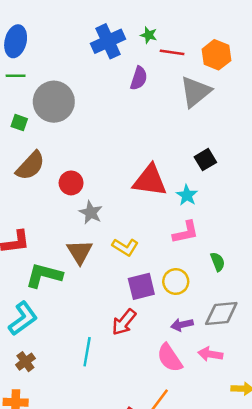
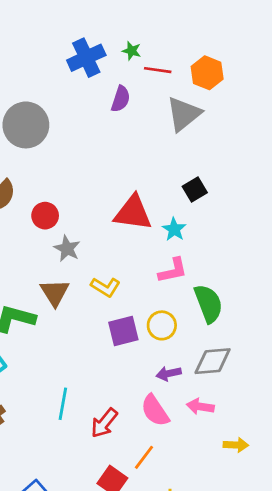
green semicircle: (218, 262) -> (208, 303), size x1.8
red arrow: (124, 322) -> (104, 423), moved

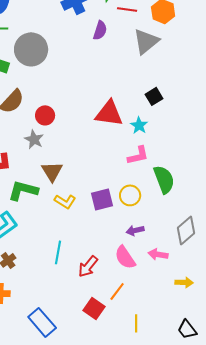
gray star: (67, 249) -> (34, 139), moved
yellow L-shape: (105, 287) -> (65, 201), moved
gray diamond: (213, 361) -> (186, 230), moved, turned -36

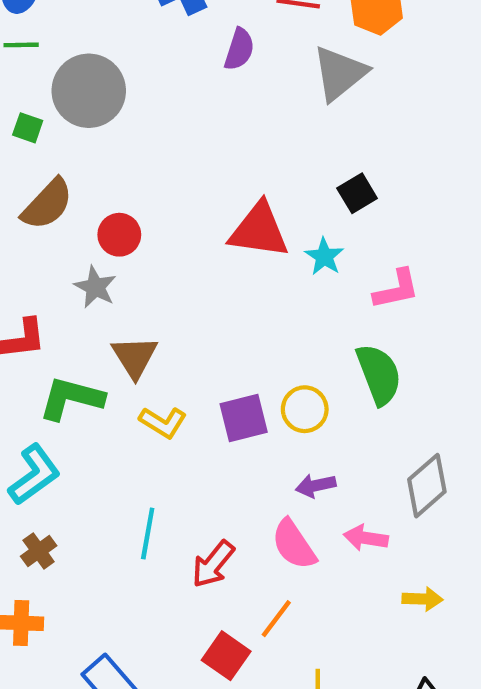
pink L-shape: (138, 155) -> (396, 289), moved

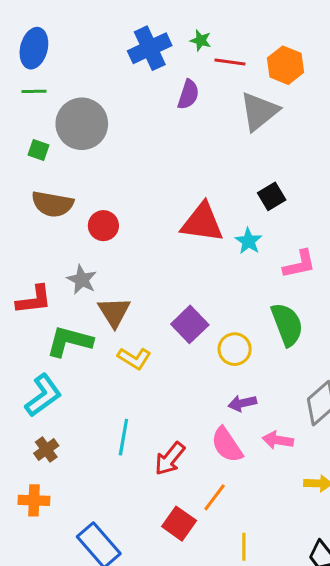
brown semicircle: (47, 204) -> (52, 204), turned 57
gray star: (95, 287) -> (82, 280), moved
purple square: (244, 418) -> (190, 324), moved, turned -30

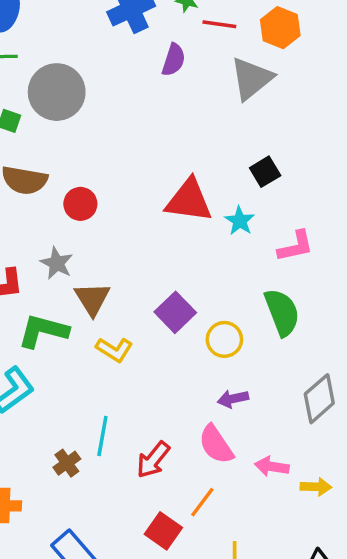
pink arrow: (278, 440) -> (272, 467), moved
brown cross: (46, 449) -> (67, 463), moved

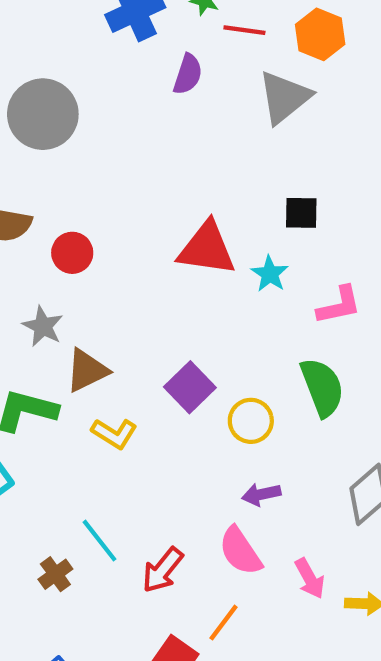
black square: (265, 172) -> (301, 213), turned 32
brown triangle: (92, 299) -> (87, 370), turned 36
cyan line: (102, 436) -> (100, 541), turned -48
pink arrow: (272, 467) -> (310, 578), turned -128

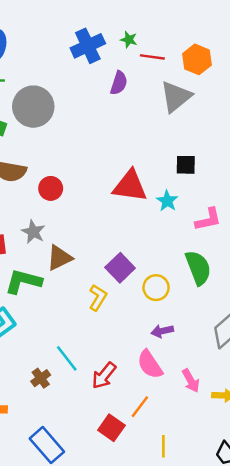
yellow L-shape: (114, 433) -> (98, 298), moved, turned -90

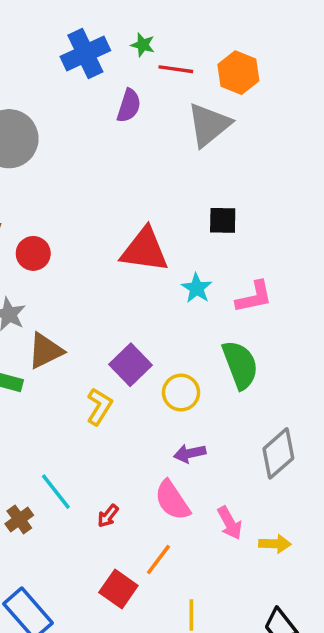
cyan star: (167, 201) -> (197, 288), moved
red arrow: (104, 376) -> (108, 516), size x0.6

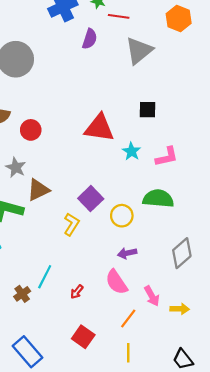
orange hexagon: (238, 73) -> (179, 18), moved
green semicircle: (240, 365) -> (158, 199), turned -64
cyan line: (56, 492) -> (45, 277), turned 65
orange line: (158, 559) -> (128, 319), moved

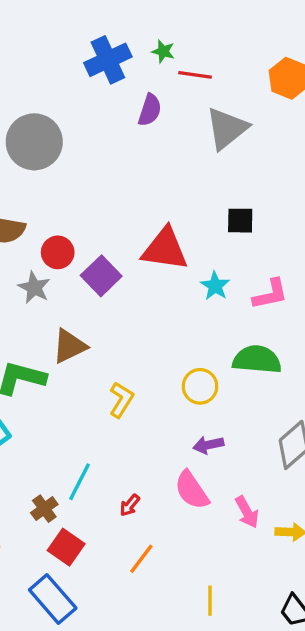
gray star: (16, 167) -> (34, 288), moved
purple square: (91, 199) -> (101, 276), moved
orange line: (128, 319) -> (141, 559), moved
red square: (83, 337) -> (66, 547), moved

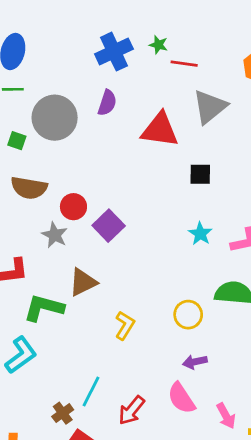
purple semicircle: (150, 110) -> (107, 103), moved
black square: (240, 221) -> (200, 174), moved
red triangle: (165, 249) -> (160, 130), moved
red arrow: (130, 505) -> (131, 410), size x1.6

